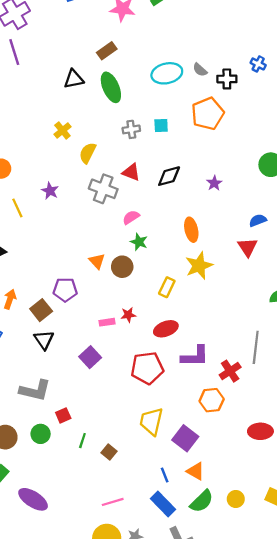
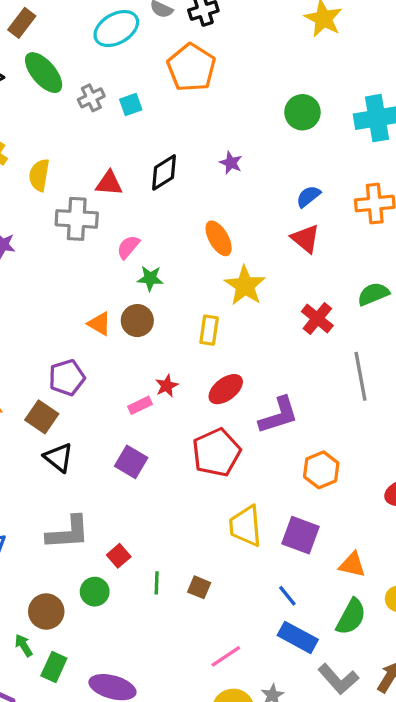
gray cross: (131, 129) -> (91, 98), moved
red cross: (230, 371) -> (317, 318), moved
orange triangle: (196, 471) -> (352, 565), moved

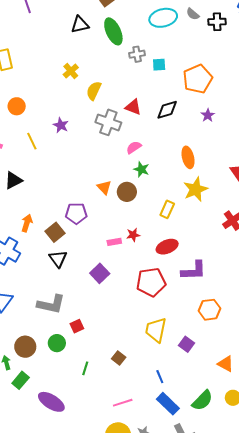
orange pentagon: (191, 68) -> (198, 79), moved
purple square: (301, 535) -> (186, 344), size x0.7
orange triangle: (352, 565) -> (226, 364), moved
green line: (157, 583) -> (85, 368), moved
blue line: (287, 596) -> (160, 377), moved

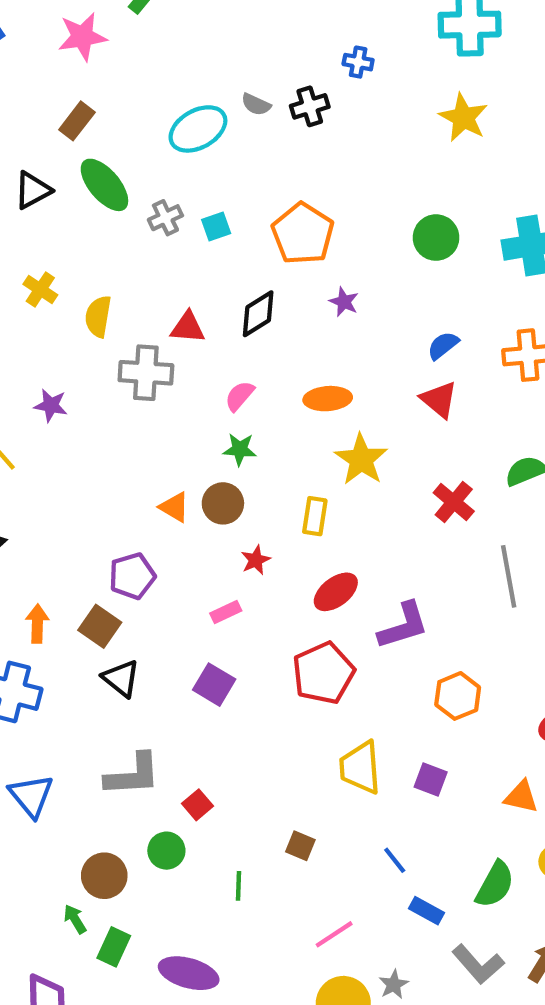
pink semicircle: (134, 147) -> (240, 396), moved
orange ellipse: (188, 157) -> (328, 399), turned -65
red star: (133, 235) -> (256, 560), moved
blue rectangle: (168, 404) -> (426, 911), size x0.7

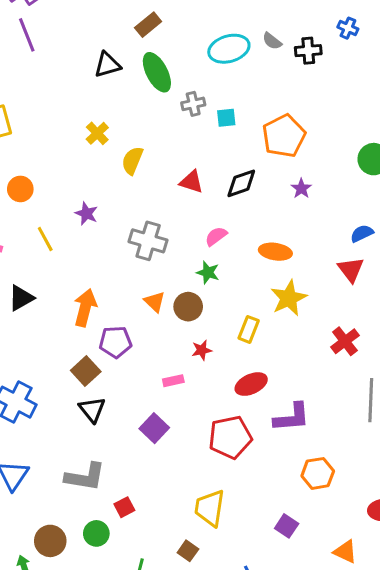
gray cross: (146, 373) -> (148, 241), moved
orange arrow: (37, 624) -> (85, 308), moved, size x1.4
yellow trapezoid: (360, 768) -> (210, 508), moved

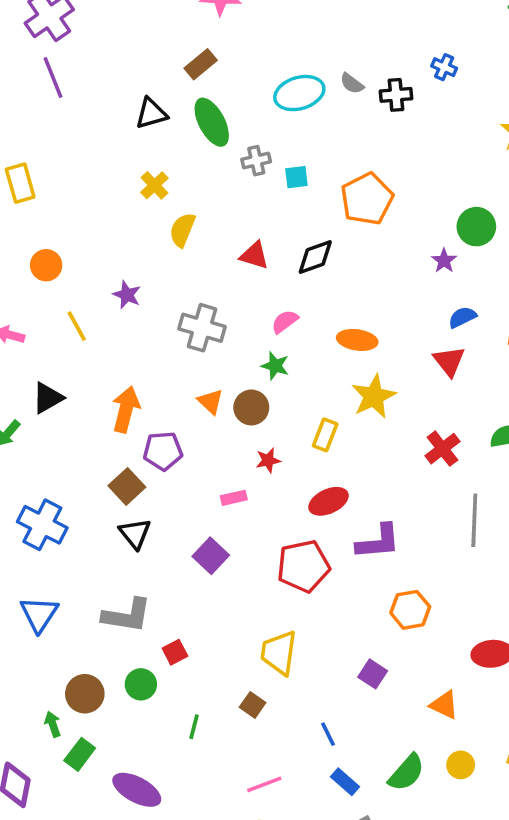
yellow cross: (97, 133) -> (154, 185), moved
purple star: (301, 188) -> (444, 261), moved

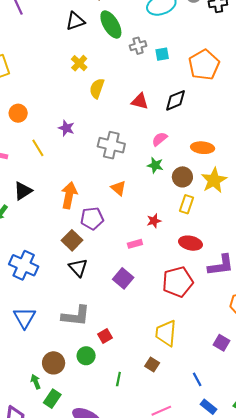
brown circle: (251, 407) -> (182, 177), moved
red ellipse: (328, 501) -> (190, 243), turned 40

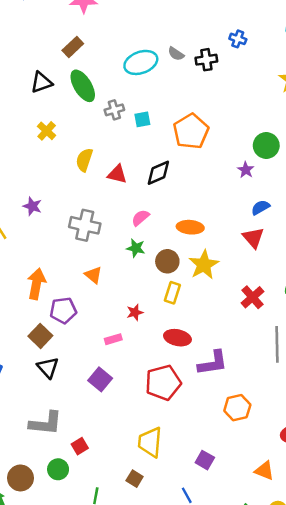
yellow semicircle: (97, 88) -> (84, 160), moved
purple square: (221, 343) -> (205, 460), moved

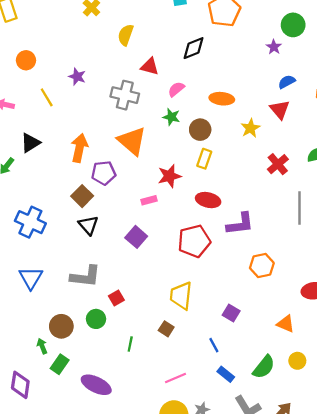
red triangle: (117, 174) -> (150, 66), moved
yellow star: (204, 265) -> (250, 128), moved, size x0.7
orange triangle: (93, 275) -> (132, 141), size x1.8
red star: (135, 312) -> (169, 176), size x1.5

